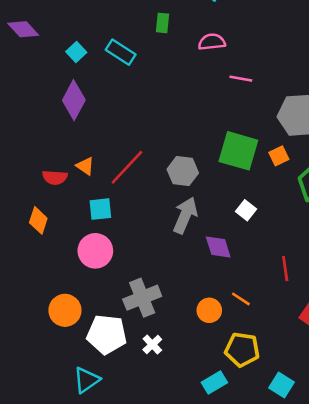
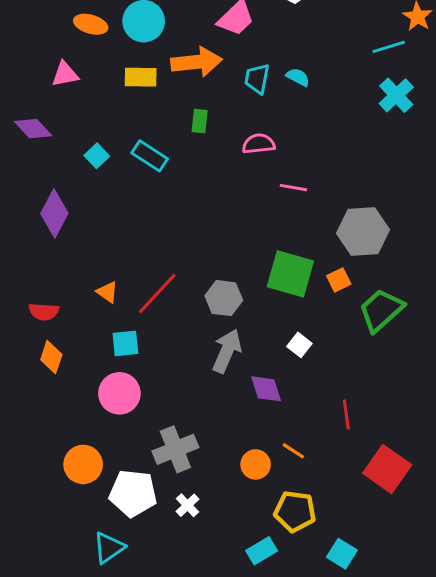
purple diamond: (74, 100) -> (54, 213), moved
red semicircle: (55, 177) -> (44, 312), moved

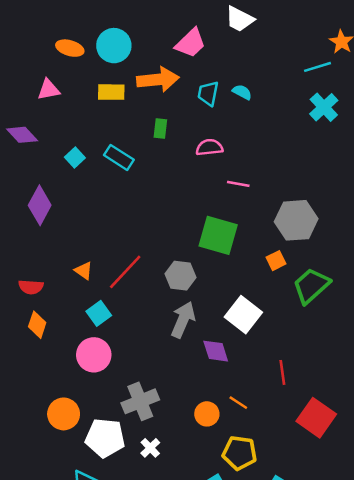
green square: (290, 274) -> (218, 235), moved
cyan square: (125, 343) -> (99, 313), turned -30
white square: (299, 345) -> (243, 315), size x1.8

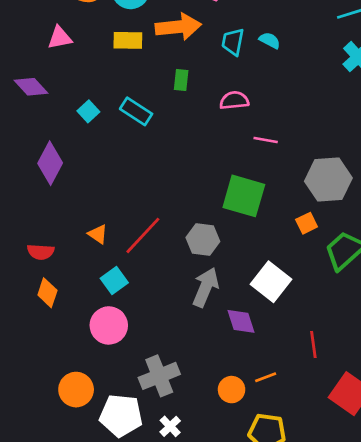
orange line: (238, 403) -> (266, 377), turned -54

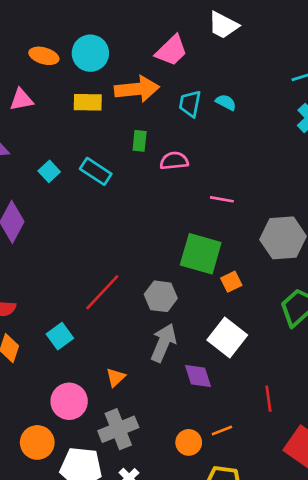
pink semicircle: (234, 100) -> (174, 161), moved
orange square: (307, 223) -> (231, 282), moved
orange triangle: (98, 234) -> (116, 377), moved, turned 42
cyan square: (114, 280) -> (60, 336), moved
pink circle: (109, 325) -> (69, 401), moved

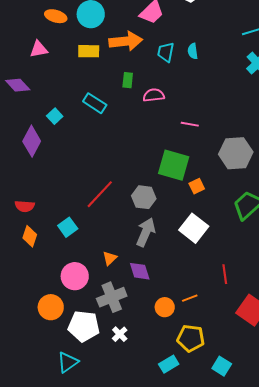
cyan semicircle: (226, 102) -> (193, 51), turned -126
cyan square: (49, 171) -> (55, 116), moved
purple diamond: (198, 376) -> (140, 271), moved

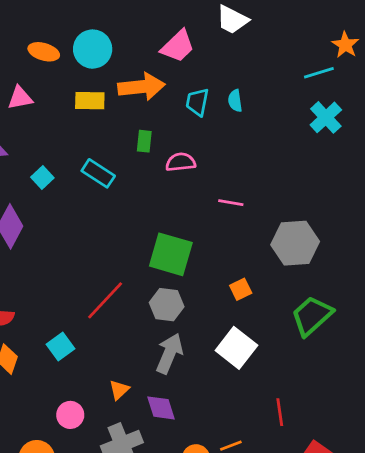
cyan square: (55, 116) -> (42, 177), moved
green square: (174, 165) -> (171, 254), moved
pink circle: (75, 276) -> (70, 415), size x0.7

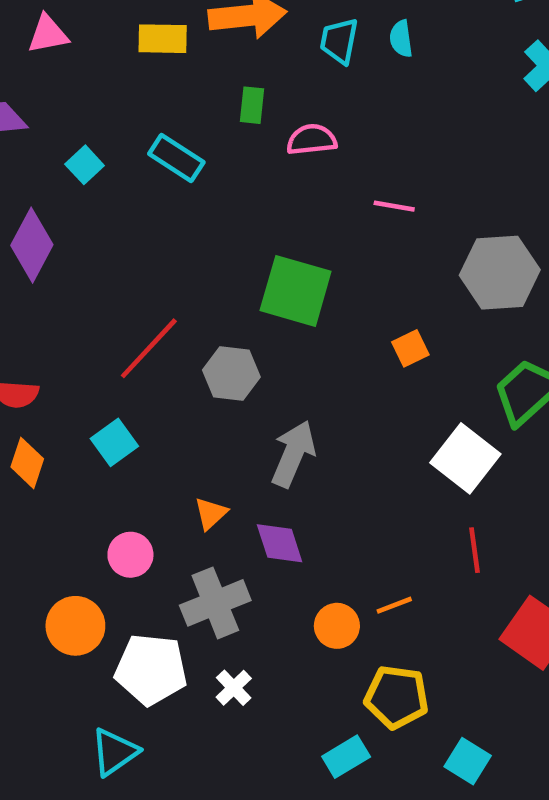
red line: (105, 300) -> (149, 348), moved
gray hexagon: (167, 305) -> (231, 374), moved
white square: (236, 348) -> (465, 458), moved

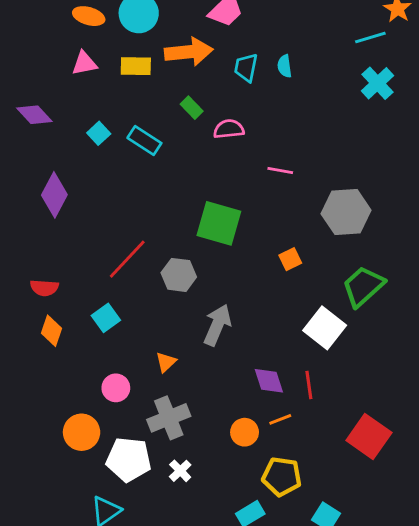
pink triangle: (48, 34) -> (84, 63), moved
green rectangle: (252, 105) -> (192, 108), turned -50
cyan square: (85, 165) -> (99, 133), moved
purple diamond: (280, 543) -> (269, 381), moved
red line: (475, 550) -> (309, 385), moved

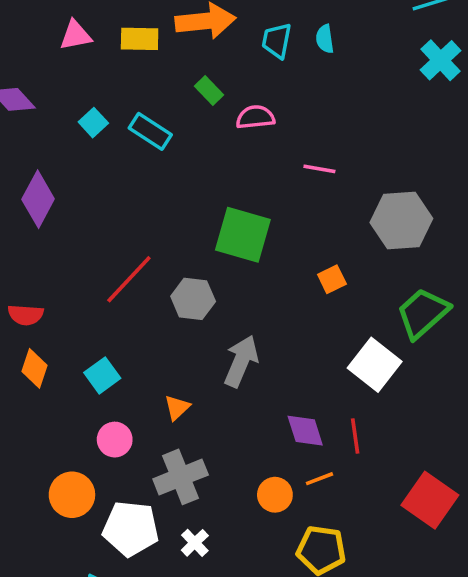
cyan square: (106, 318) -> (102, 375), moved

